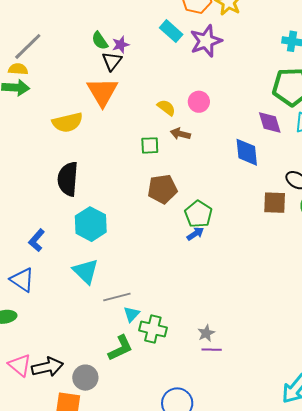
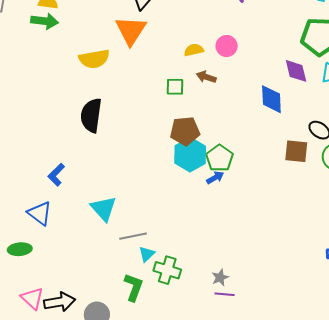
yellow semicircle: (166, 108) -> (194, 50), turned -54
cyan hexagon: (91, 224) -> (190, 155), moved
green L-shape: (120, 348) -> (134, 287), turned -48

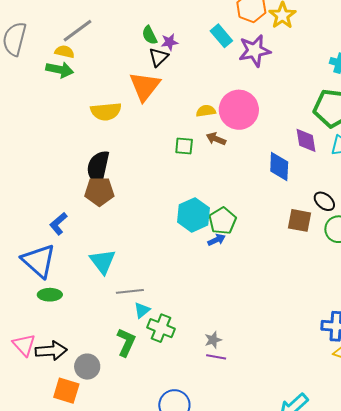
pink circle: (227, 46) -> (239, 110), size x1.8
brown pentagon: (185, 131) -> (99, 191), moved
blue triangle: (40, 213) -> (39, 261), size x1.4
green ellipse: (20, 249) -> (50, 295), moved

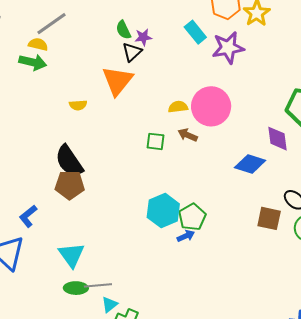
yellow semicircle: (106, 111) -> (78, 105), size x0.6
black semicircle: (98, 167) -> (69, 161), turned -48
blue diamond: (279, 167) -> (250, 164), turned -76
green ellipse: (50, 295) -> (76, 288), moved

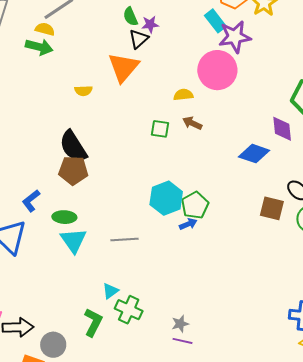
cyan rectangle: (195, 32) -> (215, 21), moved
pink circle: (211, 106) -> (217, 70), moved
gray line: (98, 285) -> (125, 239), moved
green ellipse: (76, 288) -> (64, 217), moved

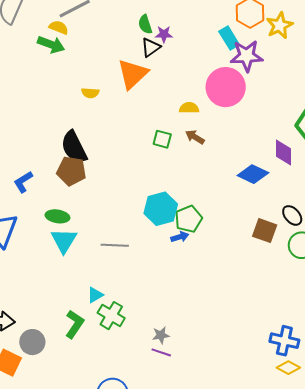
blue L-shape: (31, 201) -> (23, 182), moved

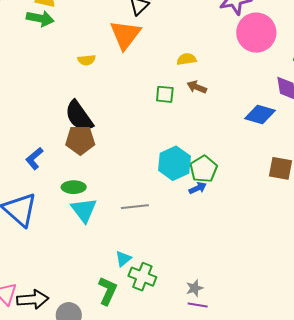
pink circle: (226, 87) -> (256, 33), moved

